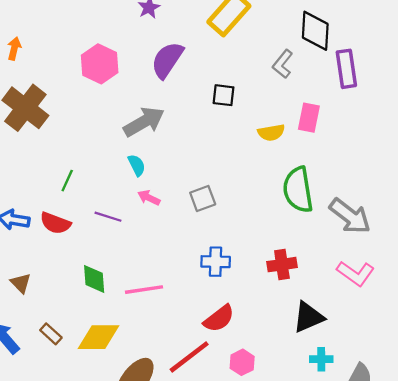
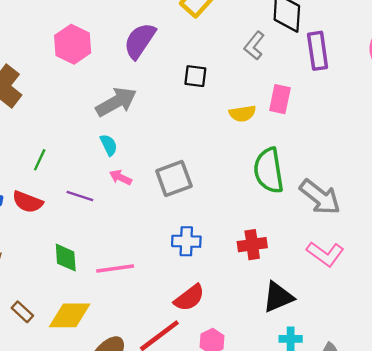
gray square: (203, 198) -> (174, 179), size x1.4

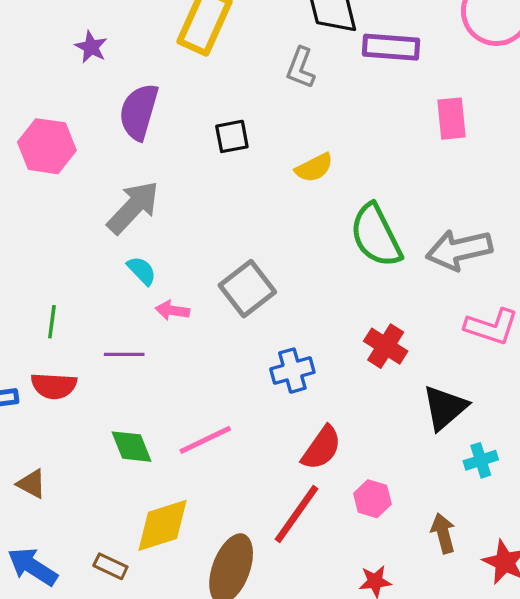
purple rectangle: (318, 51) -> (391, 47), turned -60
pink rectangle: (280, 99) -> (452, 119), moved
gray arrow: (320, 197) -> (459, 250), turned 147
red cross: (252, 245) -> (386, 346), turned -32
brown rectangle: (22, 312) -> (110, 566), moved

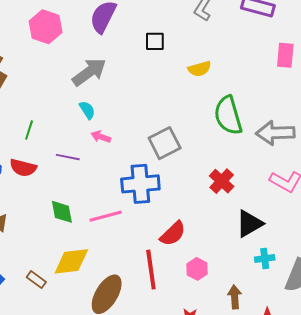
gray square: (247, 289) -> (165, 143), moved
blue cross: (292, 371) -> (140, 184), moved, size x1.5
red line: (297, 514) -> (151, 270), turned -54

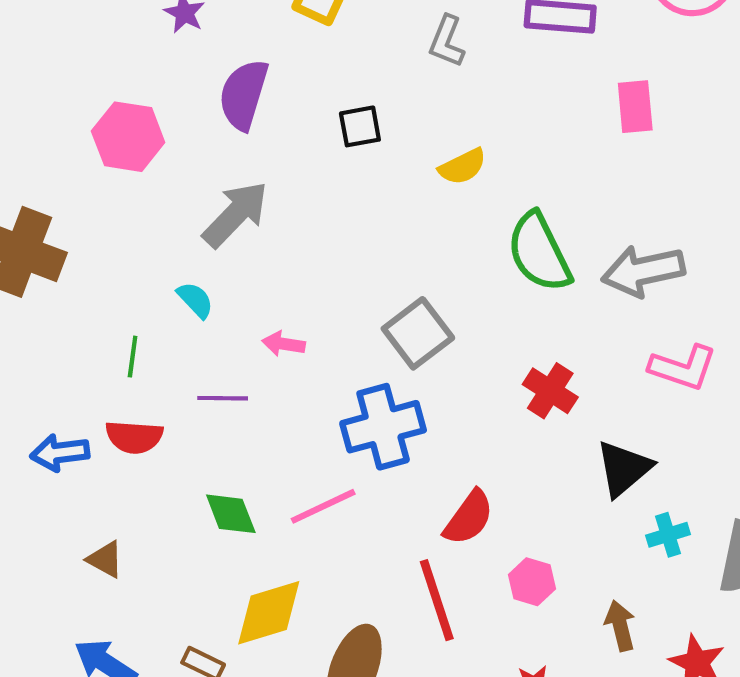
cyan semicircle: (87, 110) -> (195, 300), moved

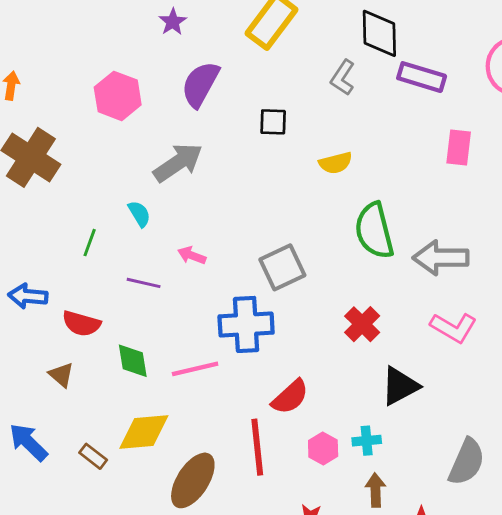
red semicircle: (134, 437) -> (81, 324), moved
cyan cross: (668, 535) -> (367, 441), moved
brown triangle: (105, 559) -> (61, 375), moved

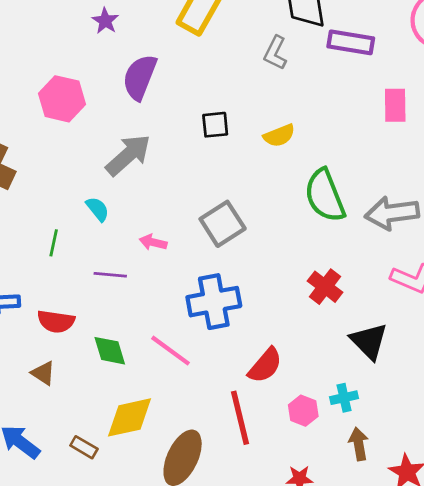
black square: (273, 122) -> (215, 125), moved
gray square: (282, 267) -> (223, 224), moved
pink line: (195, 369) -> (171, 351), turned 57
black triangle: (400, 386) -> (369, 341), turned -39

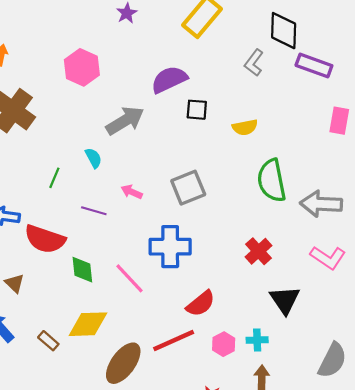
purple semicircle: (140, 77) -> (169, 79), moved, turned 33
red semicircle: (56, 321) -> (45, 239), size x1.4
brown triangle: (43, 373) -> (15, 283), moved
red line: (240, 418) -> (174, 341), turned 69

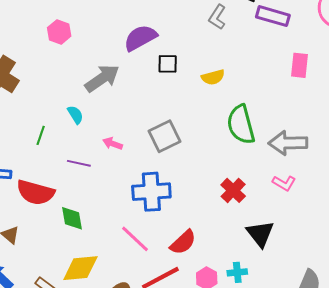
pink hexagon: (82, 67) -> (59, 32), size x0.7
pink L-shape: (328, 258) -> (284, 183), moved, size x0.7
pink line: (129, 278) -> (135, 239), moved

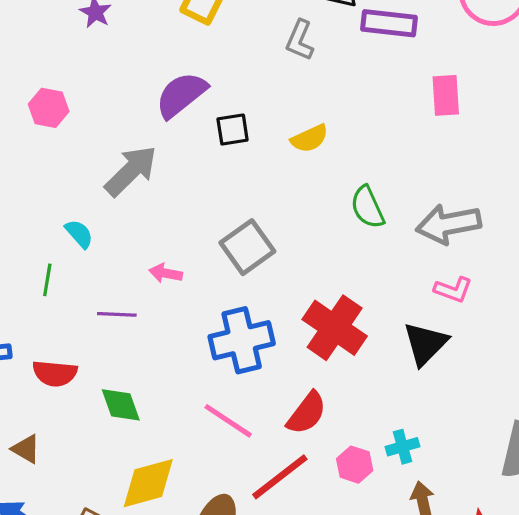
cyan semicircle: (75, 115) -> (79, 234), moved
green semicircle: (241, 125) -> (367, 207), size x0.7
red cross: (233, 190) -> (335, 328), moved, size x1.5
red semicircle: (36, 192) -> (55, 373), size x0.7
black triangle: (260, 234) -> (425, 344), moved, turned 32

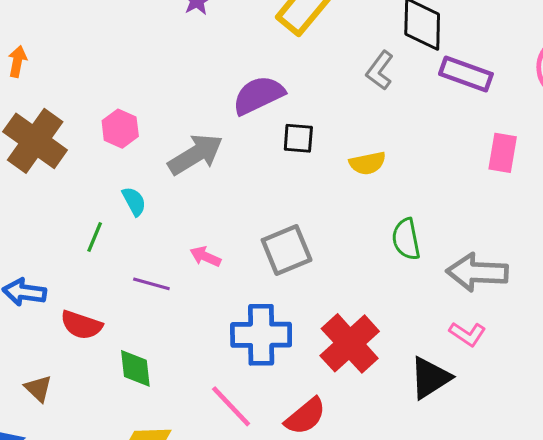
pink hexagon: (49, 108) -> (120, 129), moved

